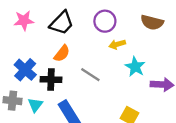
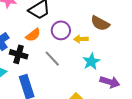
purple circle: (105, 21) -> (61, 30), moved
brown semicircle: (152, 22) -> (100, 23), moved

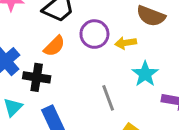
gray line: (52, 59) -> (108, 98), moved, turned 30

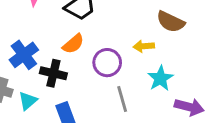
purple circle: (94, 34) -> (107, 63), moved

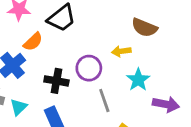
orange semicircle: (73, 44) -> (33, 42), moved
black cross: (53, 73) -> (56, 81), moved

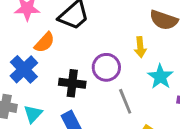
yellow arrow: (121, 51) -> (140, 47), turned -84

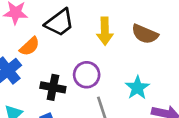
yellow arrow: (140, 47) -> (105, 31), moved, size x1.4

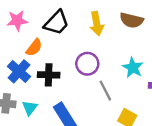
black cross: (53, 87) -> (49, 75), moved

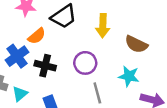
brown semicircle: (132, 20) -> (136, 44), moved
cyan star: (133, 68) -> (129, 76), turned -30

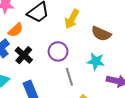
yellow arrow: (103, 26) -> (72, 19), turned 30
black cross: (45, 66) -> (24, 55), turned 30

